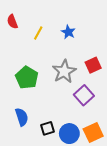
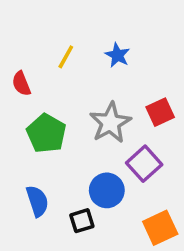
red semicircle: (12, 22) -> (21, 84), moved
blue circle: (69, 134) -> (107, 190), moved

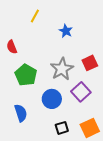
yellow line: (66, 57) -> (35, 16), moved
blue circle: (107, 190) -> (52, 99), moved
black square: (82, 221) -> (62, 128), moved

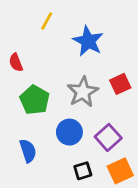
blue star: (66, 31) -> (88, 41), size x1.6
purple square: (81, 92) -> (108, 137), moved

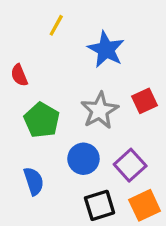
black square: (83, 171) -> (100, 205), size x1.4

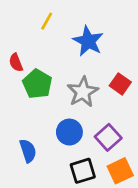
red square: (145, 101) -> (120, 84), turned -30
green pentagon: (42, 120) -> (37, 84), moved

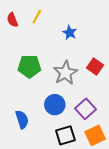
blue star: (88, 41) -> (70, 33), size x0.6
red semicircle: (16, 63) -> (12, 20), moved
green pentagon: (37, 84) -> (29, 66), turned -30

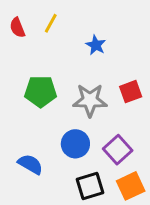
red square: (95, 66) -> (131, 92), turned 35
gray star: (65, 73) -> (90, 100), turned 30
blue semicircle: (22, 119) -> (30, 164), turned -42

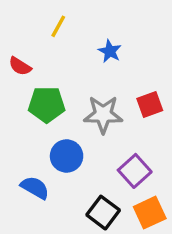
red semicircle: (17, 28) -> (20, 66), moved, turned -36
blue circle: (75, 144) -> (67, 156), moved
black square: (90, 186) -> (103, 213), turned -36

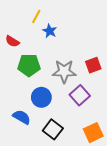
blue star: (110, 51) -> (50, 31), moved
purple square: (135, 171) -> (80, 95), moved
black square: (103, 213) -> (53, 129), moved

